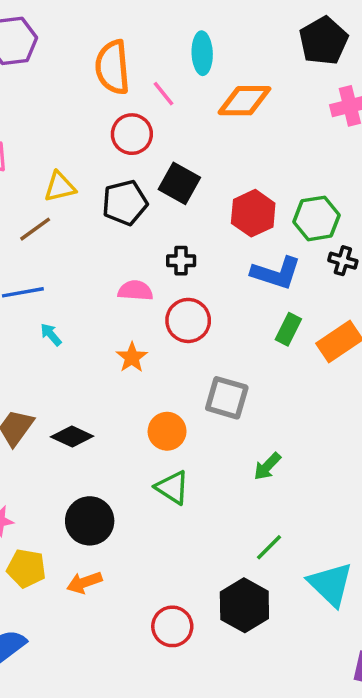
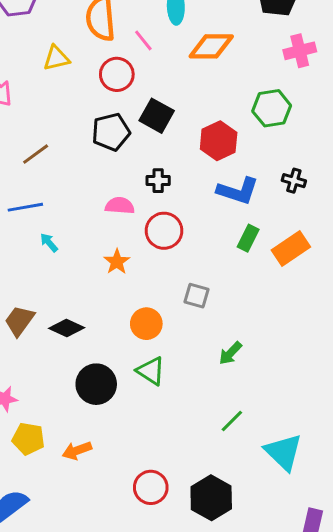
yellow triangle: (60, 187) -> (56, 58), moved
green hexagon: (316, 218) -> (272, 108), moved
gray square: (227, 398) -> (196, 296), size x0.7
black circle: (90, 521) -> (96, 384), moved
black hexagon: (244, 605) -> (211, 498), moved

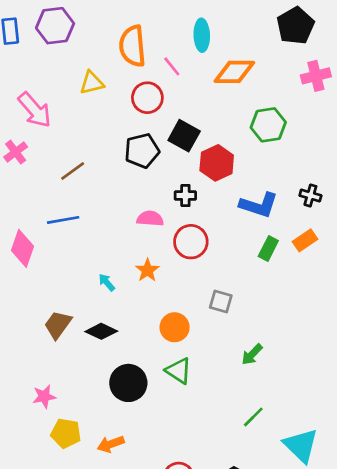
green hexagon: (272, 108) -> (268, 125), moved
red hexagon: (219, 141) -> (217, 163), moved
cyan arrow: (49, 243) -> (107, 282), moved
orange rectangle: (291, 248) -> (305, 240), moved, size x0.7

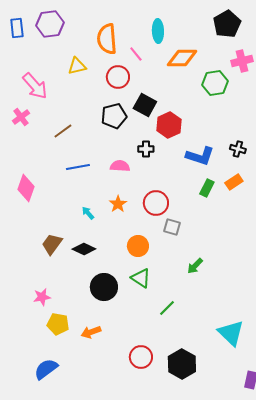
green hexagon: (268, 125) -> (215, 83), moved
blue line: (63, 220) -> (78, 167), moved
red circle: (191, 242) -> (156, 203), moved
green line: (253, 417) -> (167, 308), moved

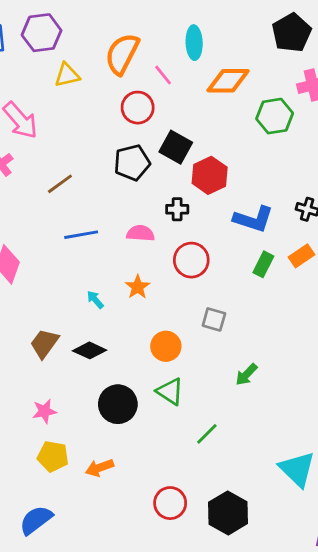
orange semicircle: (107, 39) -> (122, 54), turned 32
yellow triangle: (77, 66) -> (67, 75), moved
red circle: (156, 203) -> (191, 260), moved
pink star: (42, 297) -> (44, 411), moved

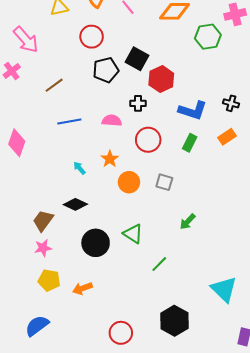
red circle: (138, 108) -> (92, 37), moved
green rectangle: (263, 264) -> (190, 143), moved
brown trapezoid: (44, 343) -> (43, 221), moved
orange circle: (166, 346) -> (129, 182), moved
red circle: (170, 503) -> (121, 333), moved

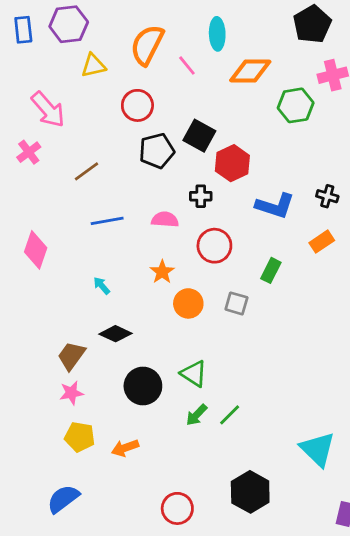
green rectangle: (190, 143) -> (271, 270), moved
cyan arrow: (79, 168) -> (102, 286), moved
green arrow: (188, 222) -> (197, 415), moved

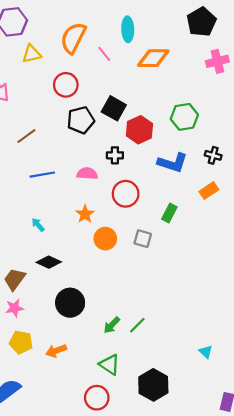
green hexagon: (296, 105) -> (184, 117), moved
green triangle: (194, 374) -> (110, 365), moved
cyan triangle: (318, 449) -> (206, 352), size x0.5

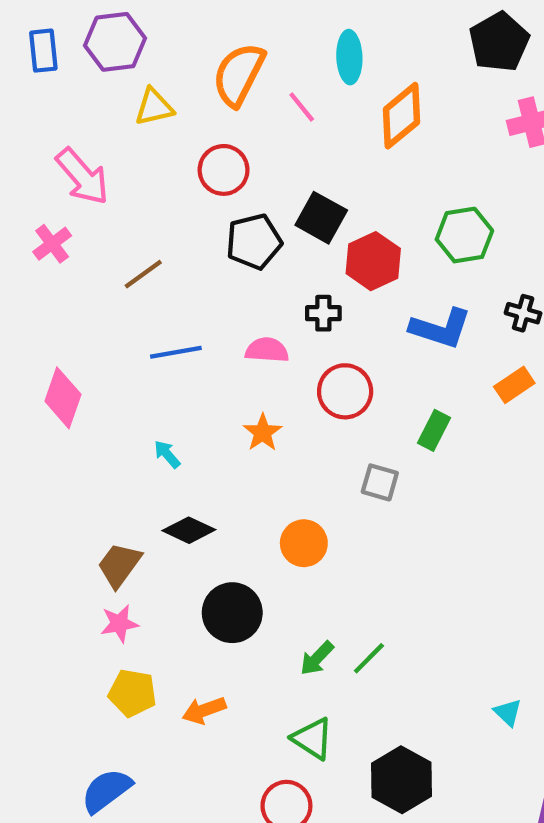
orange diamond: (153, 58) -> (401, 116), turned -40
orange circle: (105, 239) -> (304, 543), moved

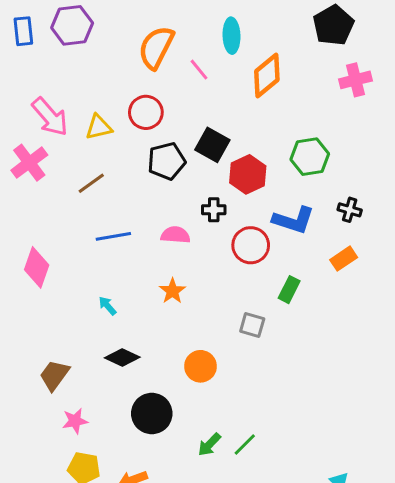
yellow triangle: (154, 107) -> (99, 127), moved
pink cross: (52, 244) -> (29, 163), size x1.4
red circle: (345, 391) -> (251, 245), moved
brown trapezoid: (119, 565) -> (54, 375), moved

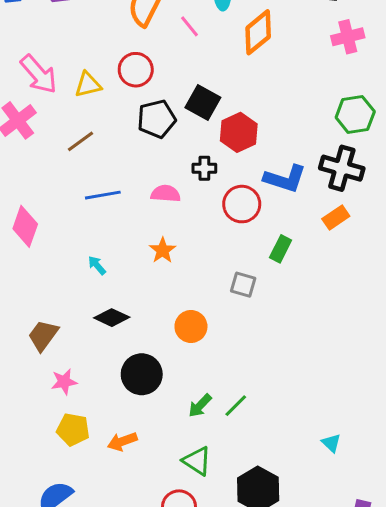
green hexagon: (310, 157) -> (355, 114), moved
black cross: (350, 210) -> (342, 168), size x1.8

